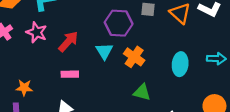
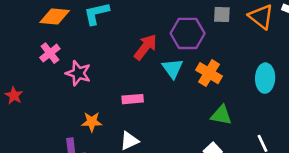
pink star: (37, 32) -> (78, 73), moved
red arrow: (68, 42) -> (145, 47), moved
orange star: (24, 88) -> (92, 122), moved

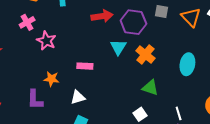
red arrow: (145, 47) -> (102, 16), moved, turned 35

